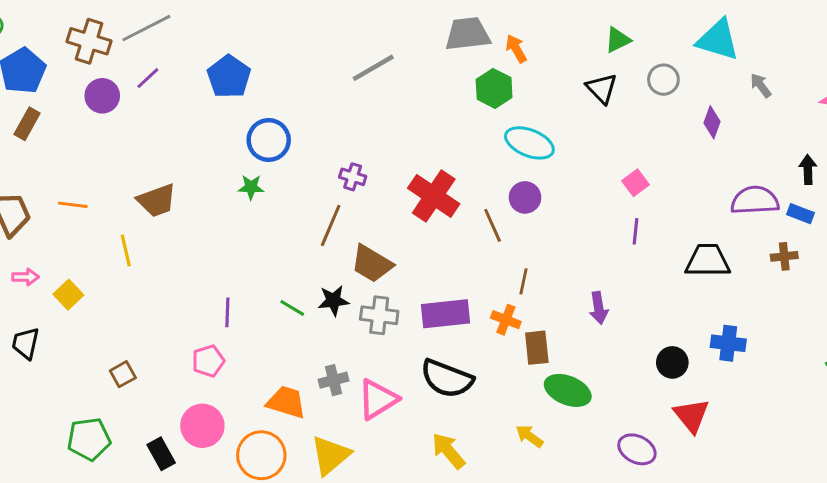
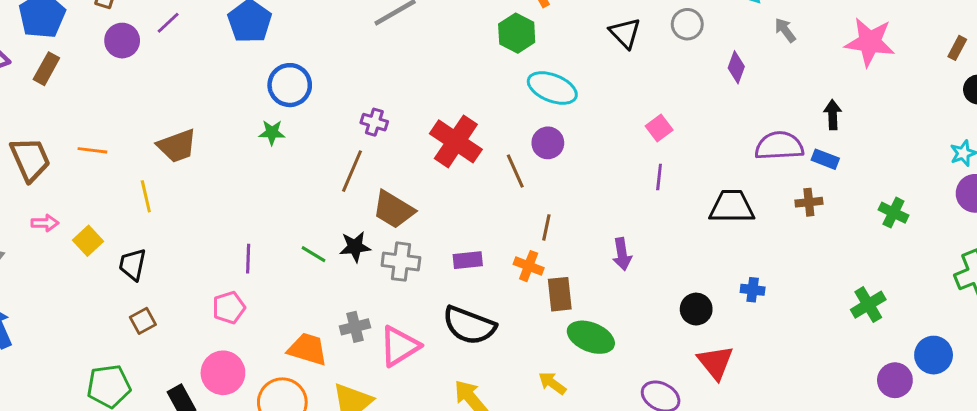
purple rectangle: (445, 314) -> (468, 260), size x0.6
black trapezoid: (26, 343) -> (132, 265), moved
blue cross: (728, 343) -> (753, 290), size x0.7

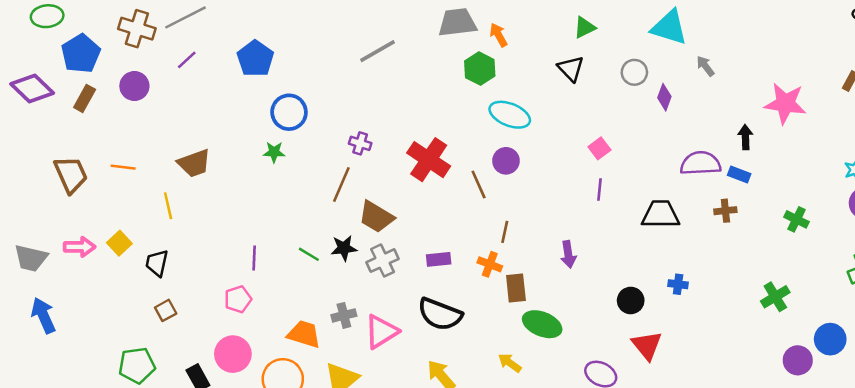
gray circle: (687, 24) -> (634, 72), moved
purple circle: (122, 41) -> (134, 86), moved
pink star: (870, 42) -> (785, 103), moved
pink arrow: (45, 223) -> (80, 247), moved, size x1.4
gray cross: (401, 262) -> (383, 261), turned -32

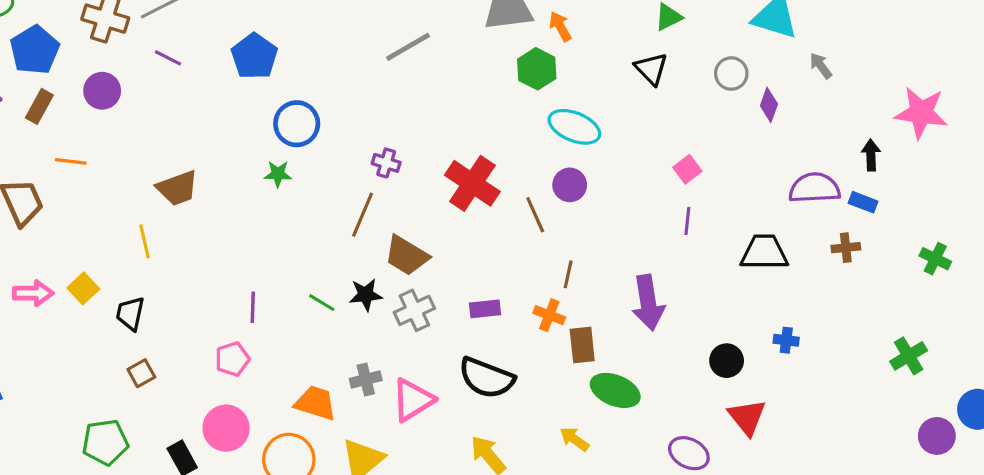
purple line: (187, 60) -> (168, 58), turned 70
orange line: (123, 167) -> (71, 161), moved
purple arrow: (568, 254) -> (648, 303), size x1.6

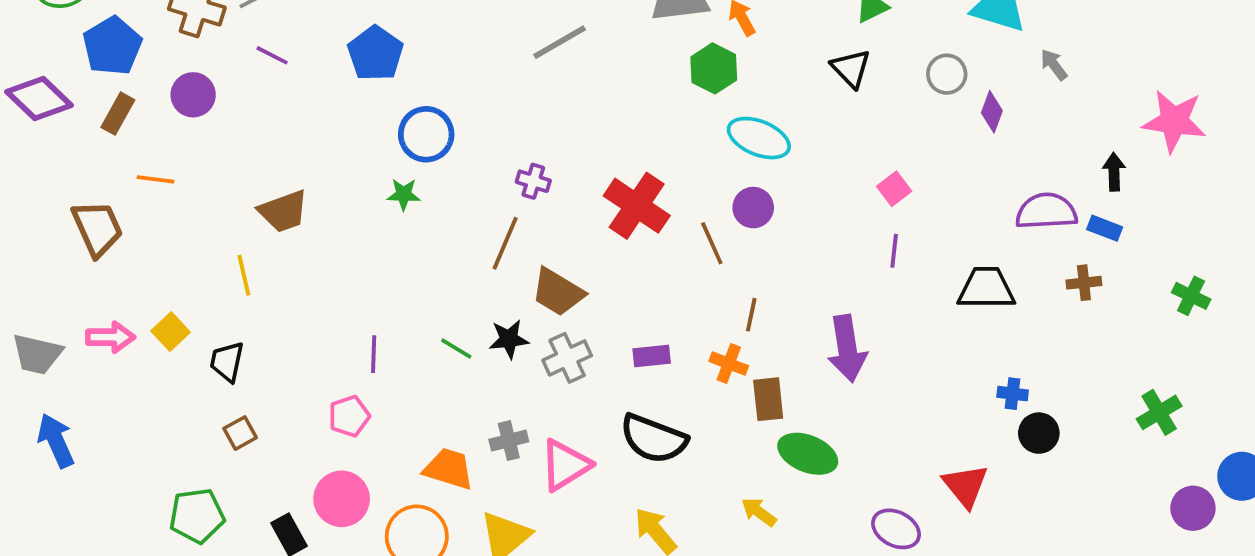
black circle: (727, 361) -> (1039, 433), moved

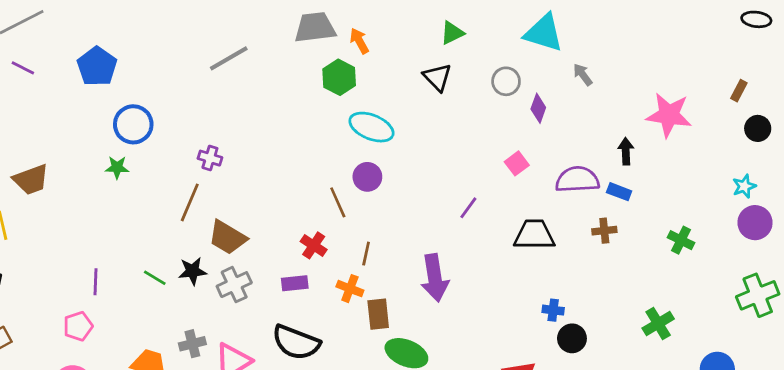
pink square: (894, 189) -> (517, 163), moved
red cross: (637, 206) -> (314, 245), moved, size x0.6
purple line: (894, 251) -> (468, 208), turned 30

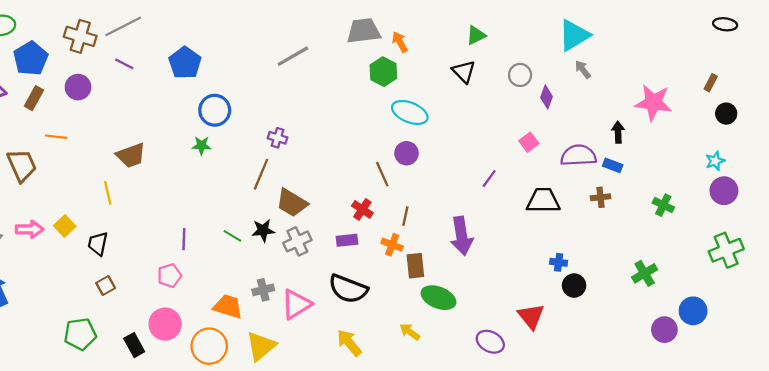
cyan triangle: (544, 33) -> (574, 35), moved, turned -48

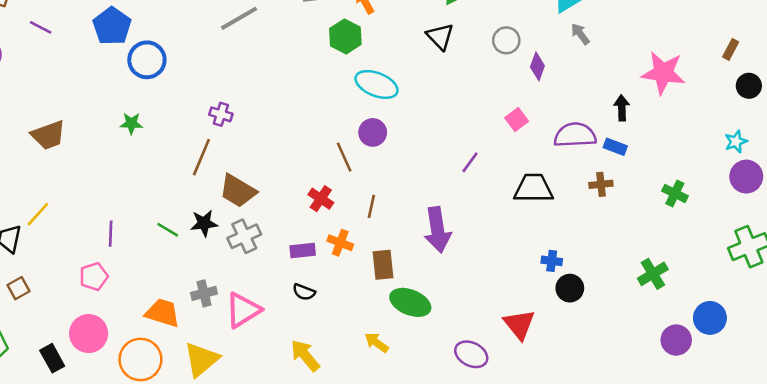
blue circle: (215, 110) -> (147, 60), moved
yellow line: (108, 193) -> (38, 214), moved, turned 55
purple rectangle: (347, 240) -> (303, 251), moved
orange cross: (392, 245) -> (340, 243), moved
black semicircle: (348, 289) -> (304, 292), size x0.5

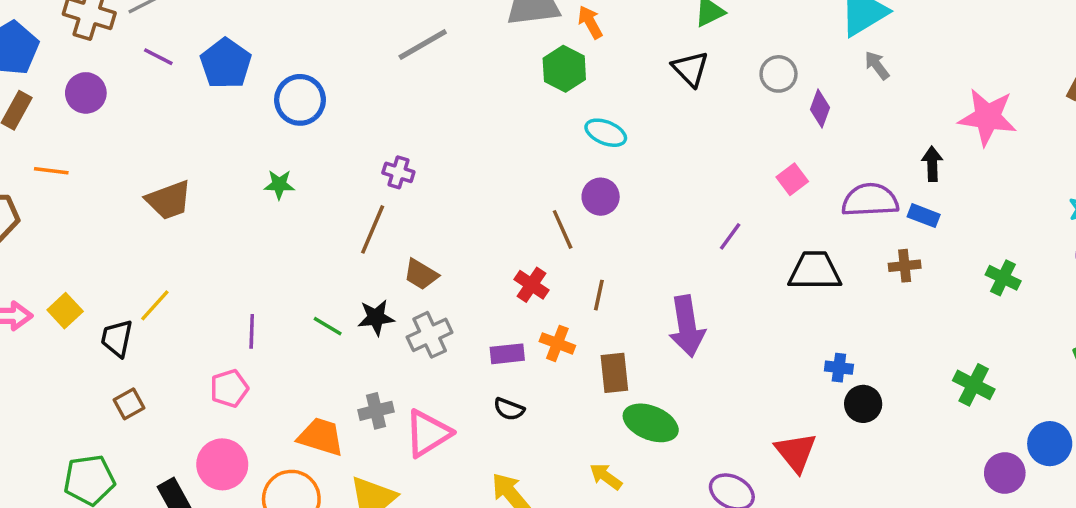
blue pentagon: (112, 26) -> (226, 64), moved
cyan ellipse: (377, 84) -> (606, 133), size x0.7
brown trapezoid: (238, 191) -> (421, 274), size x0.7
green cross: (653, 274) -> (974, 385), turned -32

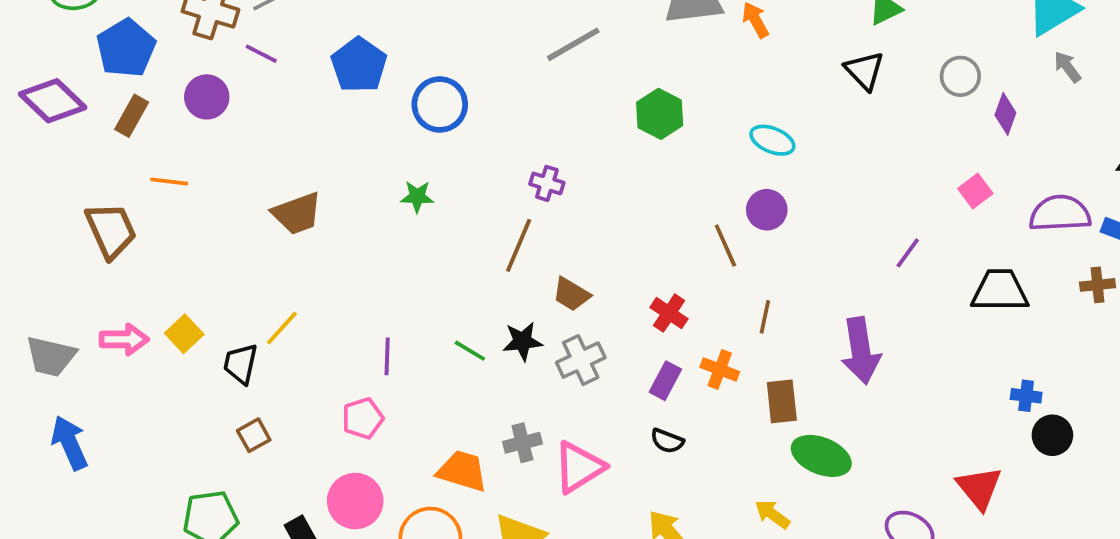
purple line: (158, 57) -> (261, 54), moved
green hexagon: (564, 69) -> (660, 114), moved
red cross: (531, 285) -> (669, 313), moved
purple rectangle: (507, 354) -> (665, 381), turned -56

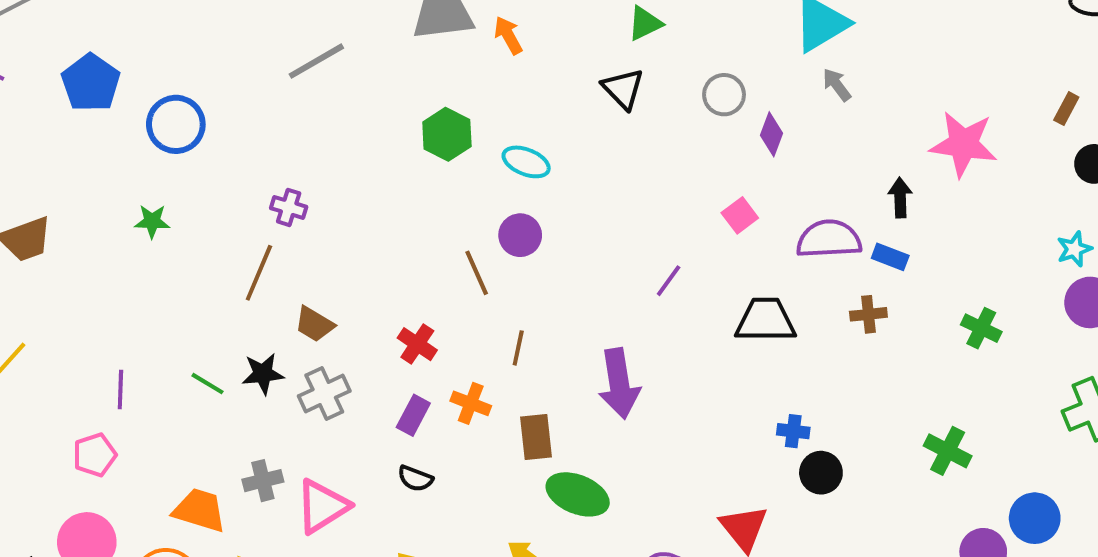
green hexagon: (660, 114) -> (447, 134), moved

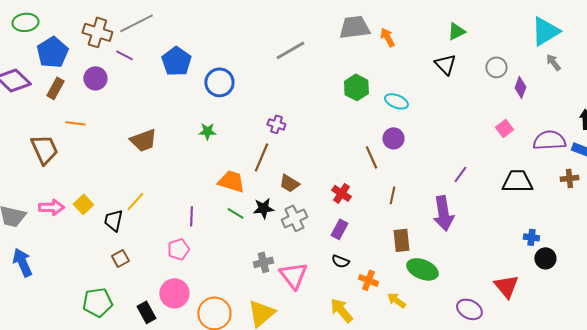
purple line: (669, 281) -> (460, 174), moved
orange cross: (471, 403) -> (368, 280), moved
pink triangle: (322, 506) -> (293, 275), turned -36
orange trapezoid: (200, 510) -> (231, 181), moved

